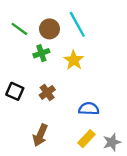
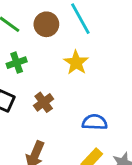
green cross: (41, 53) -> (17, 63), moved

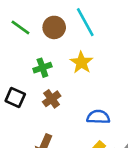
green cross: (17, 63) -> (42, 68), moved

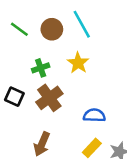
brown cross: (52, 99) -> (49, 98), size x1.5

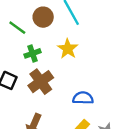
green line: (19, 29) -> (17, 28), moved

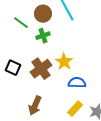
yellow star: (68, 49) -> (64, 62), moved
green cross: (33, 53) -> (43, 36), moved

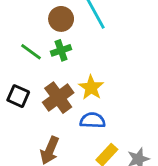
green line: (21, 23) -> (31, 52), moved
blue semicircle: (77, 83) -> (93, 120), moved

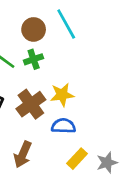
yellow star: (91, 88) -> (62, 95), turned 30

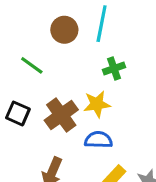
cyan line: (66, 24) -> (102, 24), turned 40
green cross: (34, 59) -> (114, 69), moved

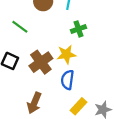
blue semicircle: (98, 140) -> (67, 80), turned -84

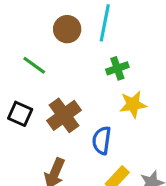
yellow star: (66, 54) -> (133, 104), moved

